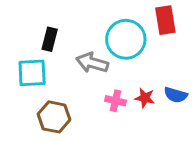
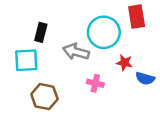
red star: (145, 98) -> (124, 63), moved

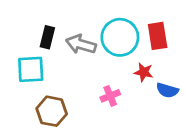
red rectangle: (137, 17) -> (158, 36), moved
gray arrow: (76, 52) -> (81, 44), moved
pink cross: (95, 83) -> (110, 96), turned -35

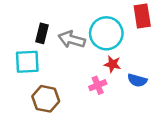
red rectangle: (158, 36) -> (142, 16), moved
red star: (144, 72) -> (112, 64), moved
blue semicircle: (167, 90) -> (137, 80), moved

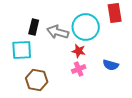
red star: (112, 64) -> (79, 51), moved

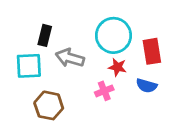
red rectangle: (115, 13) -> (152, 51), moved
gray arrow: (58, 32) -> (70, 58), moved
red star: (79, 51) -> (117, 67), moved

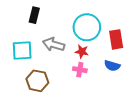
black rectangle: (45, 35) -> (34, 15), moved
red star: (117, 67) -> (82, 52), moved
pink cross: (104, 91) -> (80, 70), turned 32

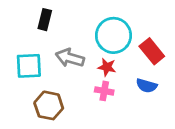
red rectangle: (116, 39) -> (152, 51), turned -30

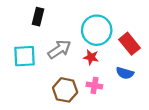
gray arrow: (70, 58) -> (59, 49), turned 130
pink cross: (104, 91) -> (94, 85), moved
brown hexagon: (49, 105) -> (65, 90), moved

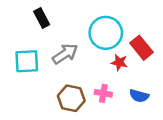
black rectangle: (38, 17) -> (42, 18), turned -42
red star: (91, 57) -> (119, 62), moved
blue semicircle: (125, 73) -> (139, 96), moved

